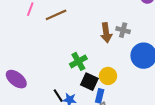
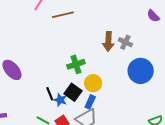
yellow circle: (108, 76) -> (93, 83), moved
black square: (89, 82) -> (73, 92), moved

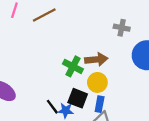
brown arrow: (108, 41) -> (96, 59), moved, turned -84
green cross: (76, 64) -> (73, 66), turned -30

